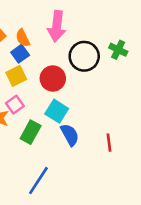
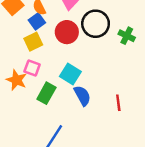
green cross: (118, 50) -> (127, 36), moved
red circle: (53, 78) -> (67, 32), moved
pink square: (15, 105) -> (32, 68), turned -35

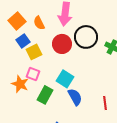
blue square: (37, 21) -> (23, 41), moved

